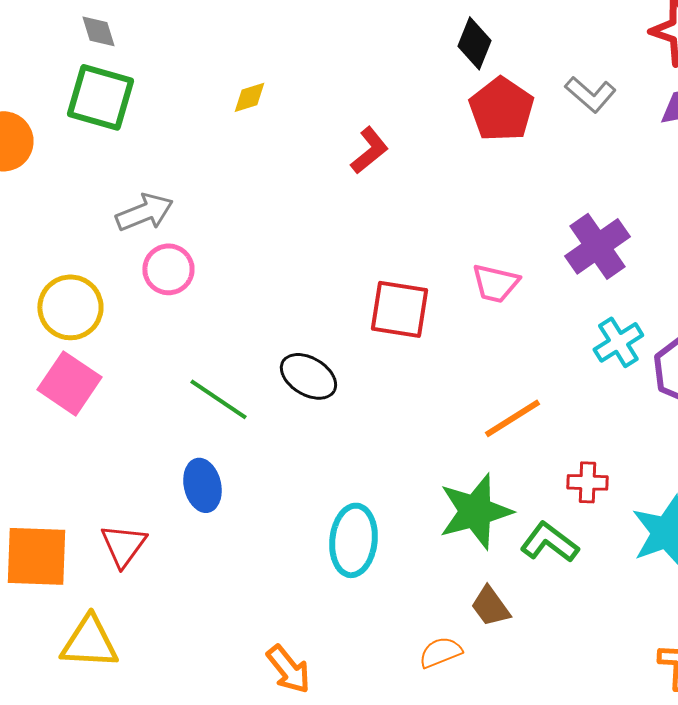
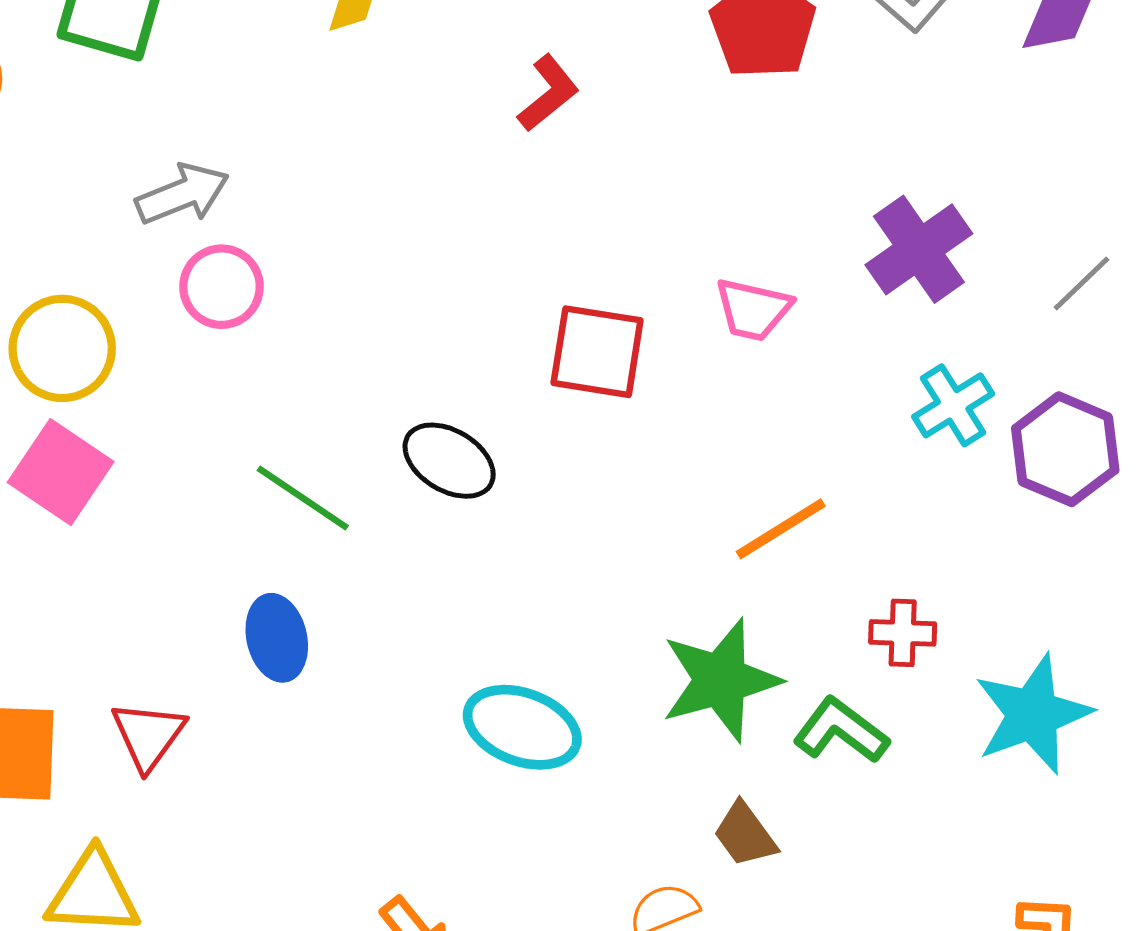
cyan ellipse: (353, 540) -> (522, 727), turned -76

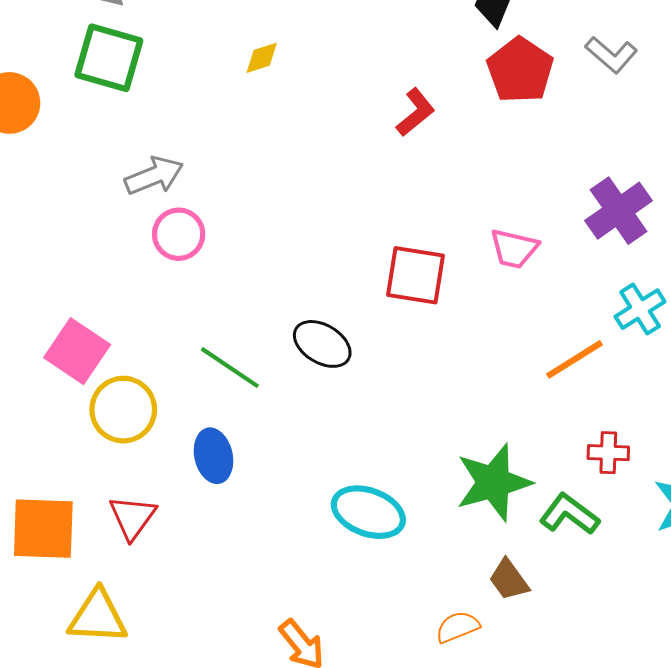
red L-shape: (548, 93) -> (416, 112), moved
yellow circle: (62, 348) -> (123, 410), moved
orange line: (781, 529) -> (574, 359), moved

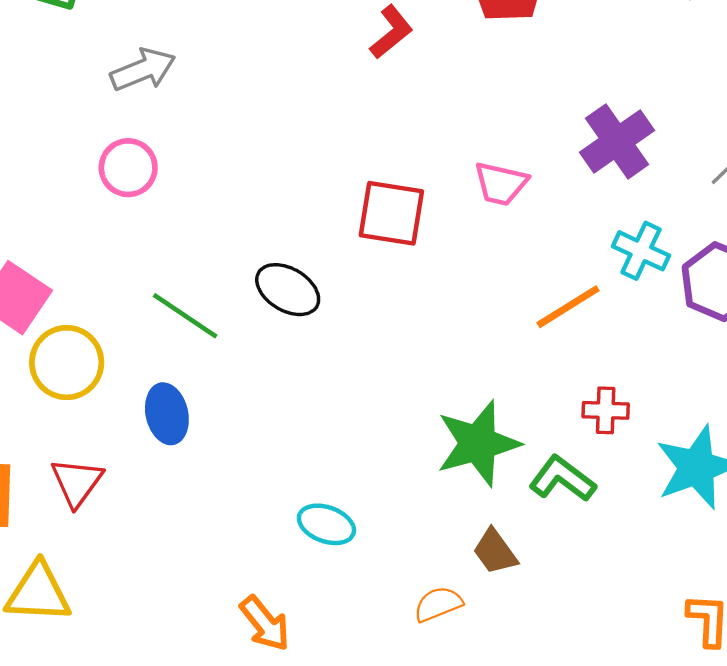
gray arrow: (154, 176) -> (143, 70), moved
cyan cross: (640, 309) -> (641, 251), turned -33
cyan ellipse: (368, 512) -> (326, 524), moved, size x0.7

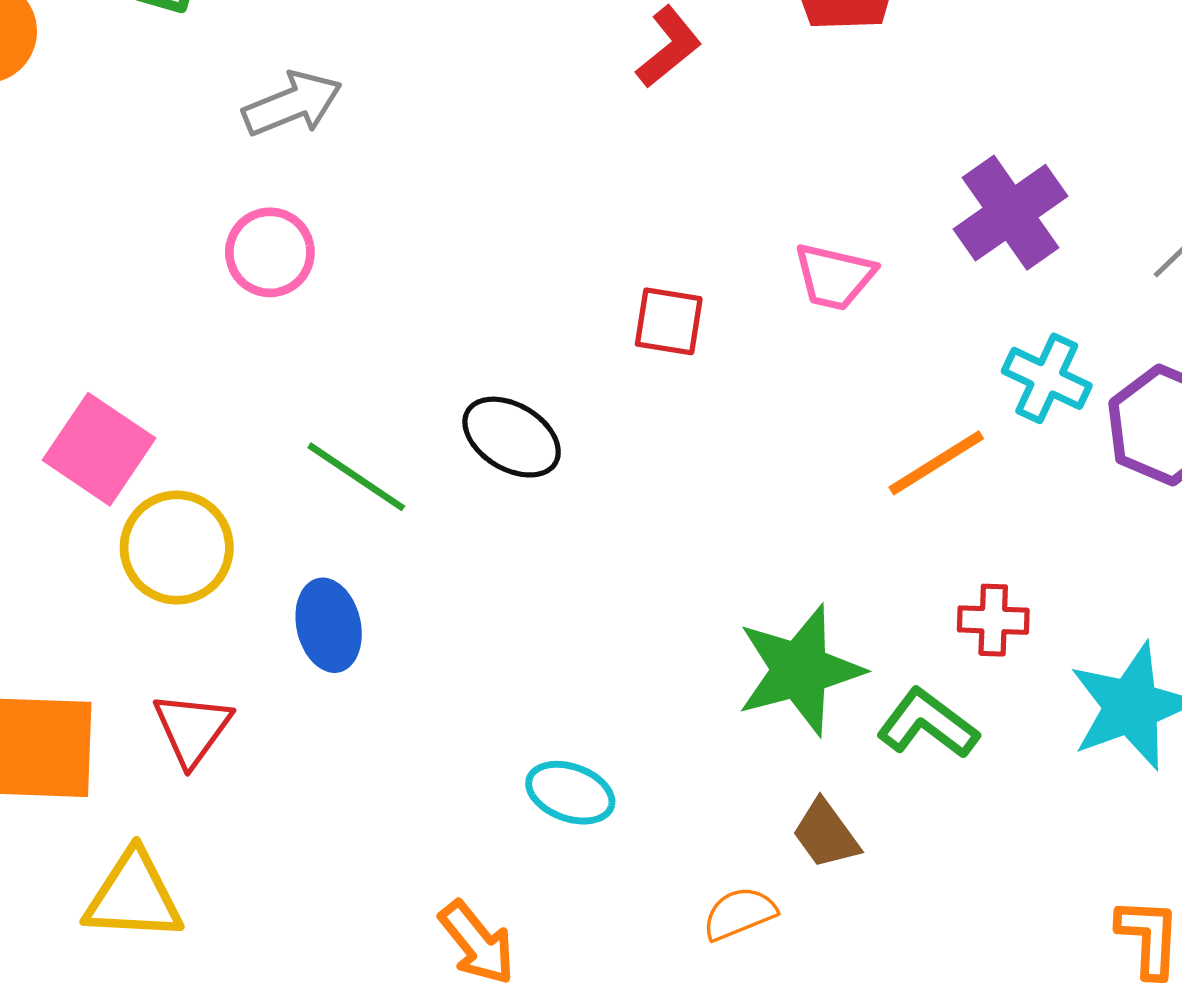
red square: (391, 213) -> (669, 321), size x0.7

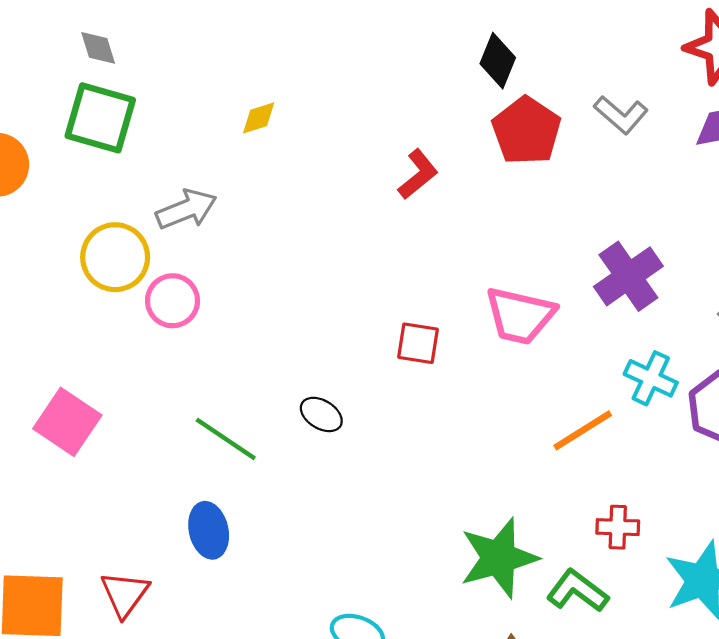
pink trapezoid: (834, 277) -> (520, 316), size x1.4
black ellipse: (512, 437) -> (321, 414), size x0.7
yellow circle: (177, 548) -> (115, 257), moved

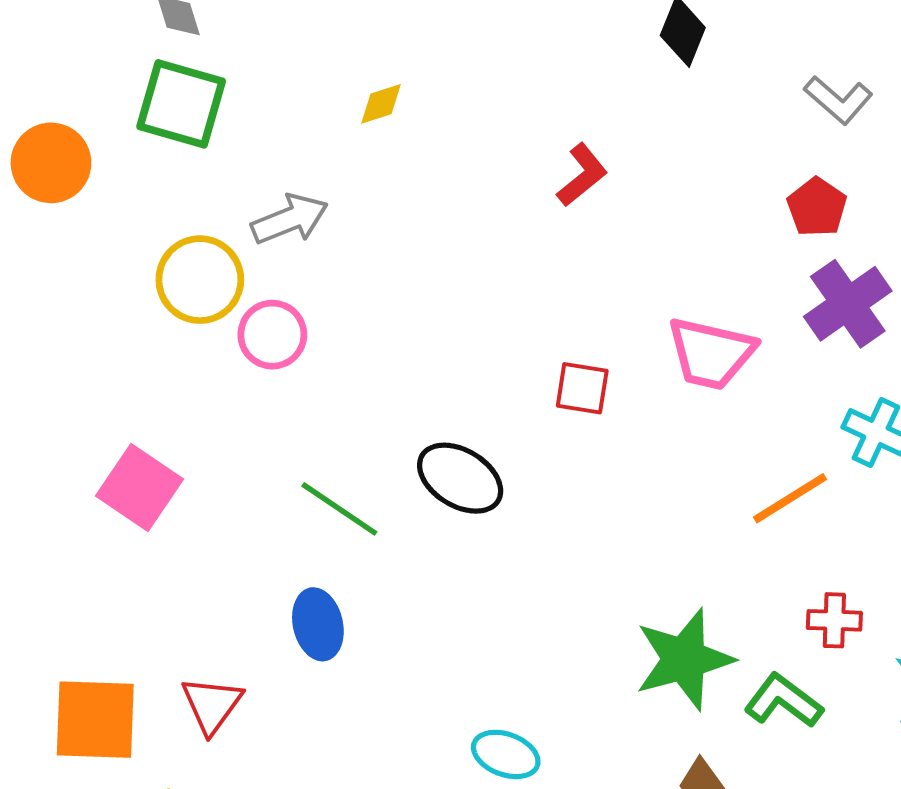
red pentagon: (526, 131) -> (817, 207), moved, size x0.7
black ellipse: (321, 414) -> (460, 478), size x1.6

